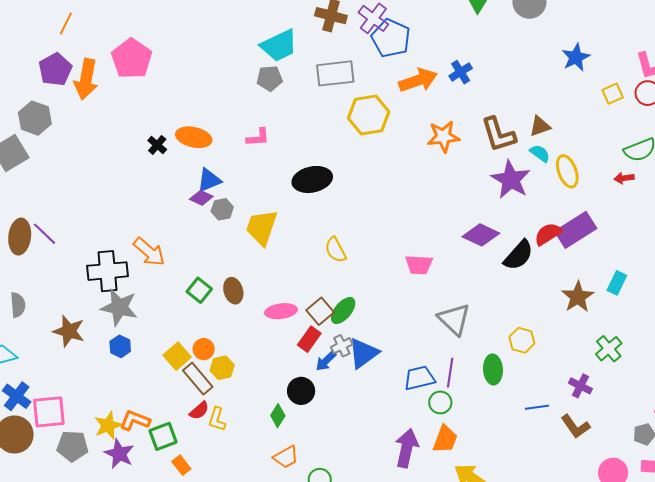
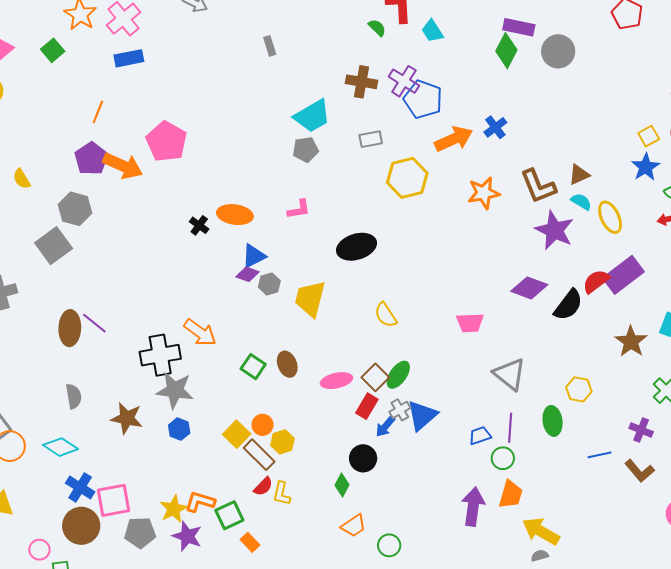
blue star: (576, 57) -> (646, 167), moved
gray rectangle: (335, 73) -> (371, 139), size x0.6
orange arrow: (86, 79) -> (123, 166), turned -72
blue trapezoid: (419, 378) -> (480, 436), size x0.7

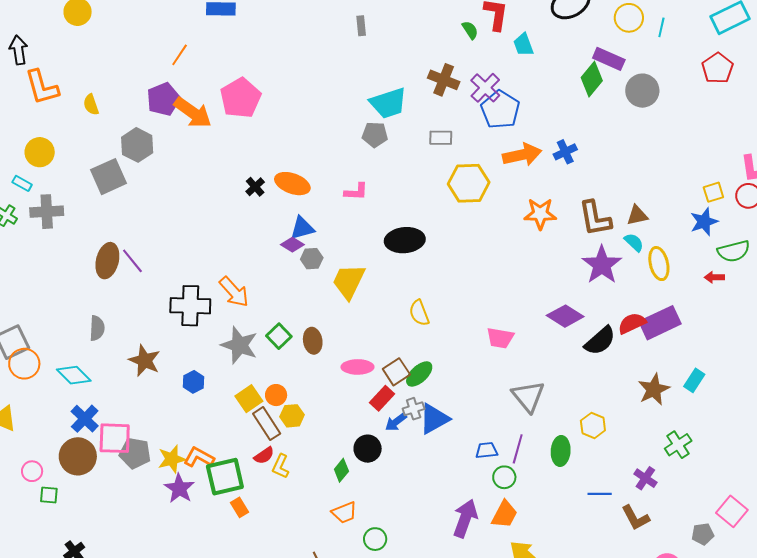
gray star: (175, 390) -> (239, 345), moved
green square: (229, 515) -> (225, 477), size x1.4
gray pentagon: (140, 533) -> (135, 453), moved

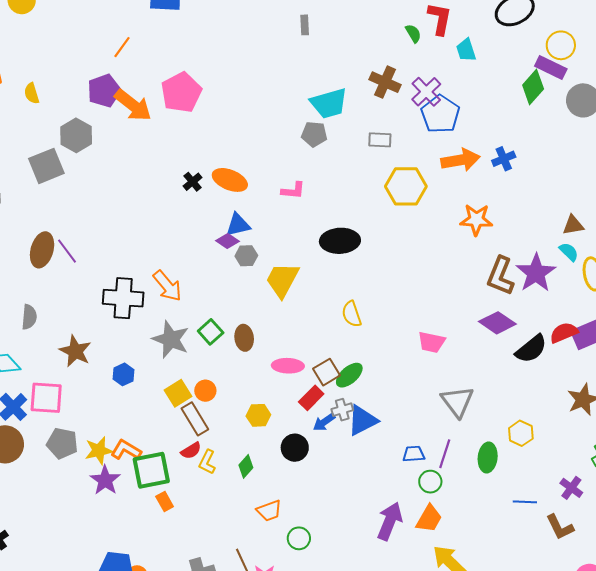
yellow circle: (629, 18) -> (561, 45), moved
brown L-shape: (595, 218) -> (500, 276), moved, turned 30
yellow hexagon: (292, 416) -> (258, 415), moved
pink square: (115, 438) -> (46, 398), moved
green diamond: (341, 470) -> (246, 466), moved

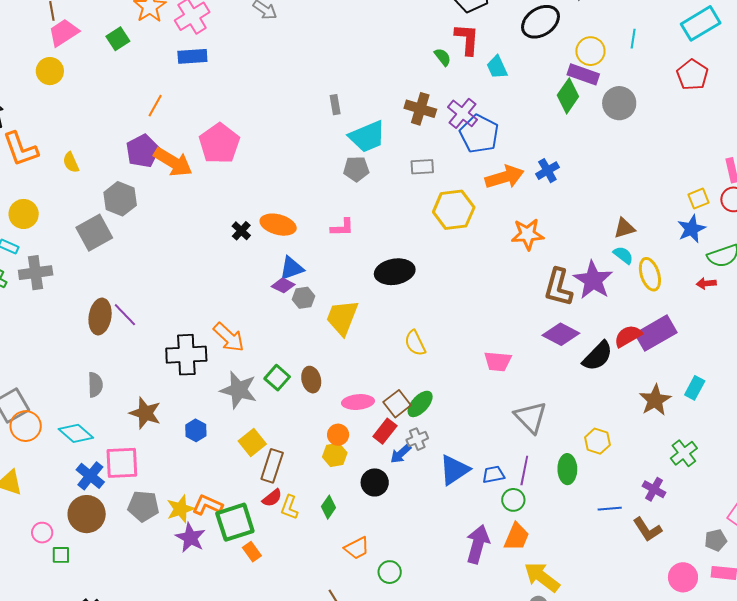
gray rectangle: (305, 25) -> (335, 105), moved
orange circle: (205, 391) -> (338, 435), moved
brown rectangle: (195, 419) -> (272, 466), turned 56
blue triangle: (362, 420) -> (454, 470), moved

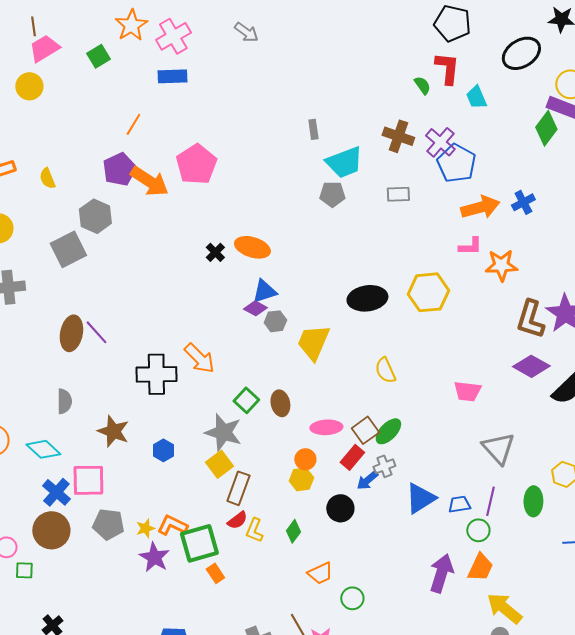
yellow hexagon: (454, 210) -> (428, 292), moved
pink L-shape: (342, 227) -> (470, 246), moved
gray star: (239, 390) -> (223, 432), moved
yellow star: (180, 509) -> (145, 528), size x0.7

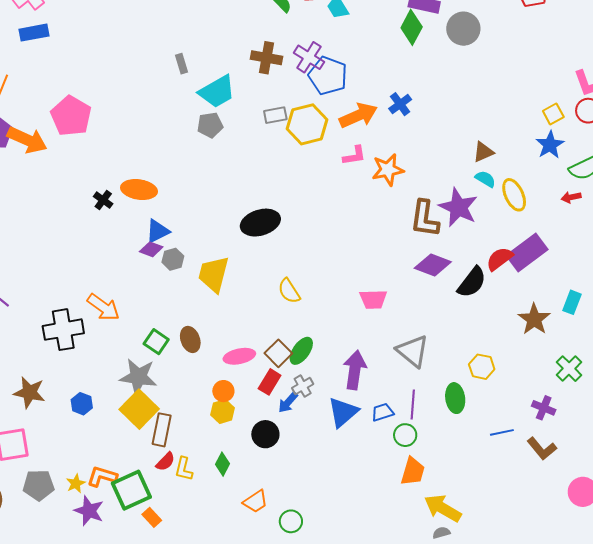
yellow hexagon: (428, 292) -> (307, 124), moved
yellow square: (219, 464) -> (139, 409), size x1.4
purple arrow: (441, 573) -> (355, 370), moved

